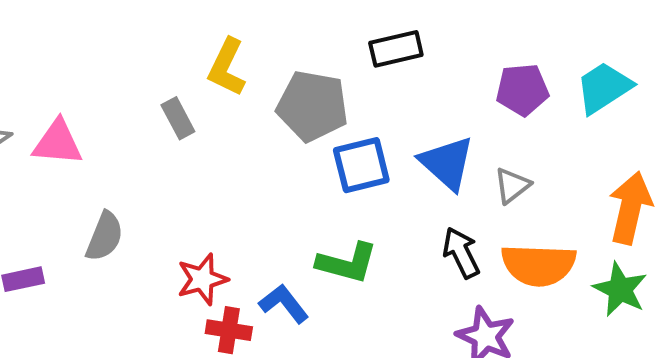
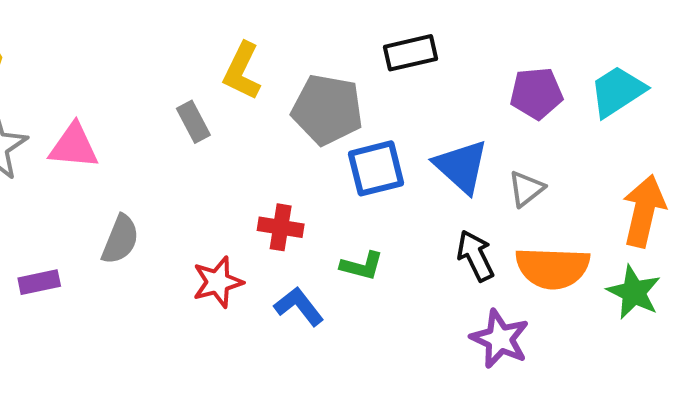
green L-shape: (347, 263) -> (362, 266), size x0.7
red cross: (229, 330) -> (281, 227), moved

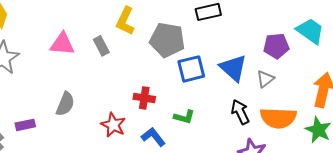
cyan trapezoid: (618, 91) -> (310, 31), turned 68
purple pentagon: (536, 93) -> (276, 46), moved
pink triangle: (74, 146) -> (62, 44), moved
red star: (218, 282) -> (113, 125), turned -30

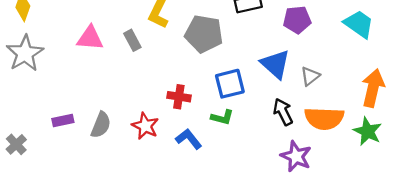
purple pentagon: (276, 46) -> (297, 20), moved
blue square: (191, 69) -> (230, 84), moved
gray semicircle: (65, 104) -> (101, 125), moved
purple rectangle: (25, 125) -> (63, 121), moved

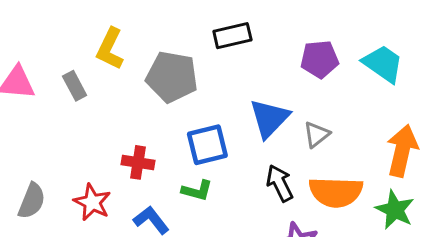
purple pentagon: (297, 20) -> (320, 59), moved
blue triangle: (275, 64) -> (269, 118), turned 32

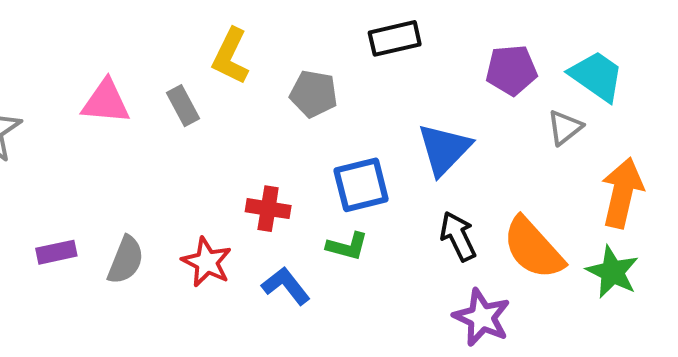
gray pentagon: (172, 77) -> (314, 94), size x0.7
gray triangle: (317, 134) -> (565, 127), moved
orange semicircle: (336, 192) -> (533, 248), turned 46

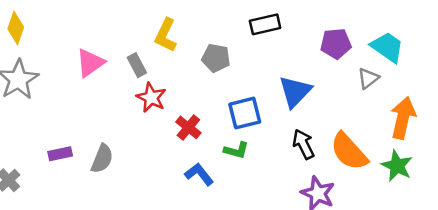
pink triangle: (106, 102) -> (90, 63), turned -40
red cross: (268, 209) -> (188, 127), turned 30
red star: (207, 262) -> (151, 98), moved

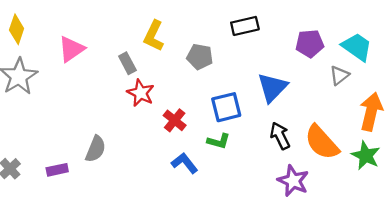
pink triangle: (90, 63) -> (71, 49), moved
purple rectangle: (60, 154) -> (57, 170), moved

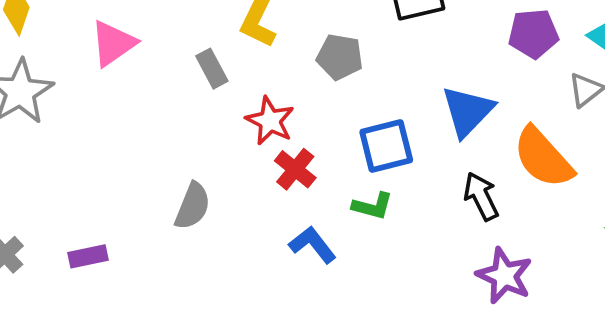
red star: (141, 93) -> (270, 121), moved
orange semicircle: (322, 142) -> (543, 158), moved
gray semicircle: (96, 149) -> (193, 206), moved

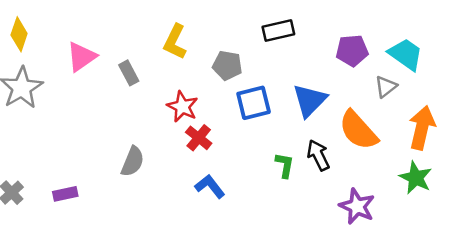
gray rectangle: (212, 69) -> (129, 73), moved
blue square: (386, 146) -> (254, 103), moved
green L-shape: (373, 206) -> (285, 165), moved, turned -95
purple star: (504, 276) -> (357, 206), moved

